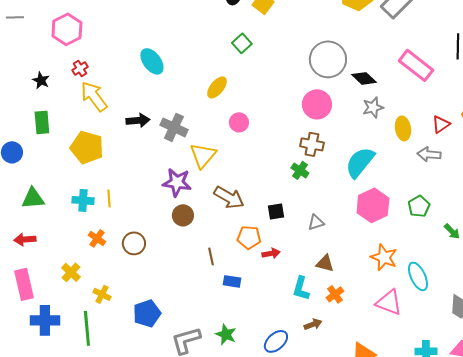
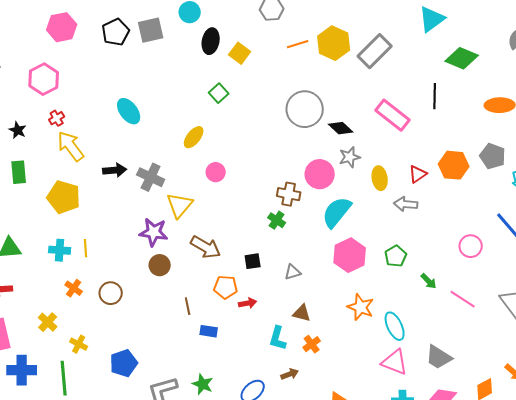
pink circle: (317, 104) -> (320, 174), moved
pink triangle: (389, 302) -> (395, 362), moved

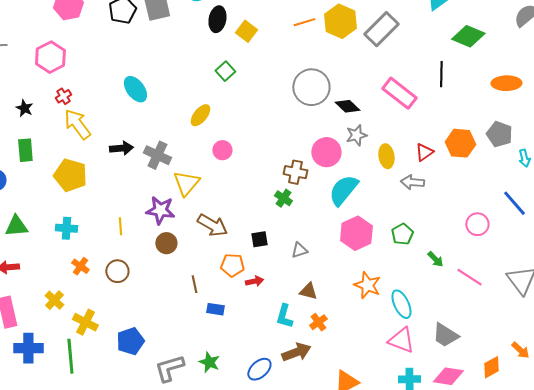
yellow line: (86, 248) -> (120, 226), moved
yellow cross: (79, 344) -> (85, 322), size x1.4
brown arrow: (290, 374) -> (296, 352), size x1.6

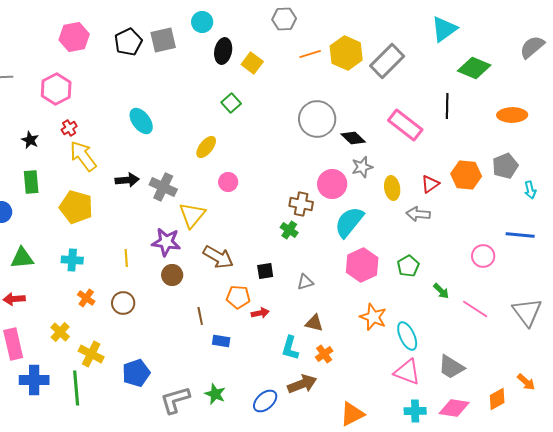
gray pentagon: (499, 134) -> (505, 166), turned 30
blue line: (514, 203) -> (520, 235), turned -44

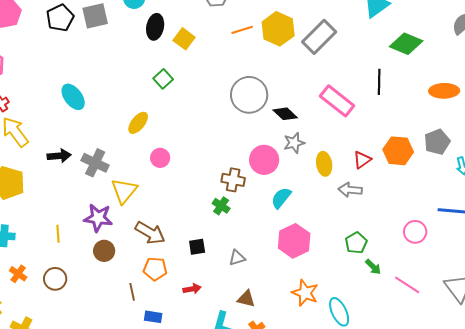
cyan semicircle: (349, 222) -> (281, 198), size x0.7
green pentagon: (408, 266) -> (356, 243), moved
orange pentagon: (238, 297) -> (155, 269), moved

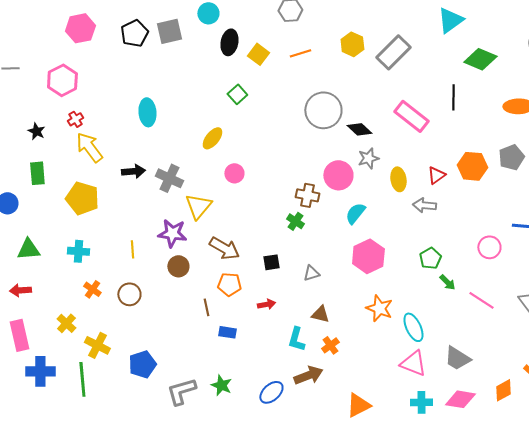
yellow hexagon: (278, 29) -> (352, 44), size x0.7
orange line: (242, 30) -> (300, 53), moved
cyan ellipse: (73, 97) -> (147, 112), turned 32

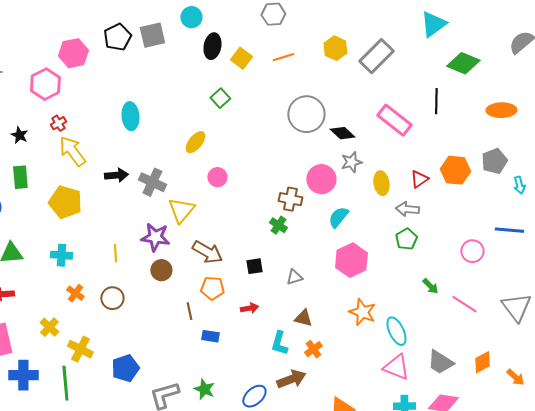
pink hexagon: (80, 28) -> (73, 53), moved
green pentagon: (430, 258) -> (406, 239), moved
orange diamond: (503, 390) -> (482, 362), moved

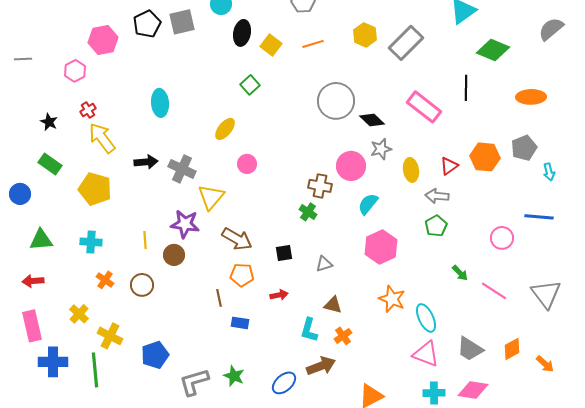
pink hexagon: (45, 84) -> (75, 71), size x0.7
green rectangle: (20, 177) -> (50, 164), turned -50
brown circle: (161, 270) -> (174, 255), moved

